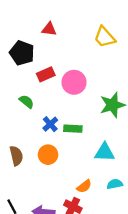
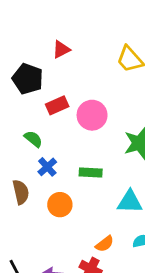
red triangle: (49, 29) -> (61, 49), turned -35
blue cross: (50, 124) -> (47, 167), moved
brown semicircle: (16, 156) -> (21, 192), moved

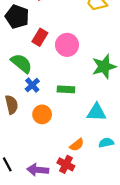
red rectangle: (57, 105) -> (40, 37), turned -35
green semicircle: (33, 139) -> (21, 63), size x1.5

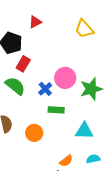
red rectangle: (40, 37) -> (23, 64), moved
pink circle: (67, 45) -> (65, 78), moved
blue cross: (32, 85) -> (45, 89), moved

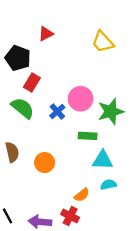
green rectangle: (56, 110) -> (88, 136), moved
cyan semicircle: (93, 159) -> (108, 185), moved

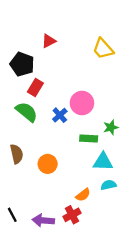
green star: (111, 111) -> (111, 127), moved, size x0.6
red cross: (70, 216) -> (72, 215), turned 35

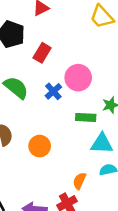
red rectangle: (35, 87) -> (42, 53), moved
orange semicircle: (83, 195) -> (79, 181), turned 152

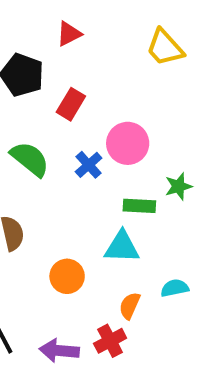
cyan triangle: (102, 144) -> (122, 247), moved
orange circle: (40, 146) -> (67, 276), moved

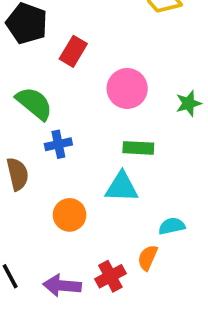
blue cross: (89, 165) -> (58, 144), moved, turned 30
green star: (178, 186) -> (189, 103), moved
orange semicircle: (130, 306) -> (148, 258), moved

